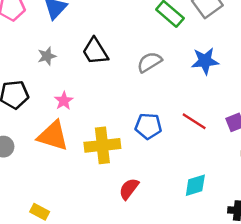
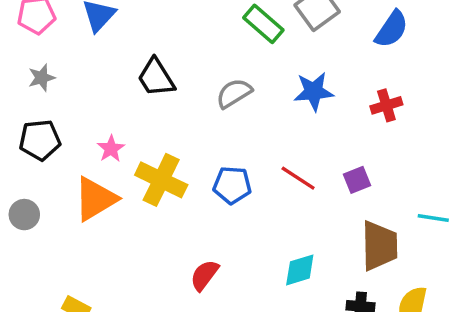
gray star: (47, 56) -> (42, 78), moved
orange triangle: (53, 136) -> (95, 199), turned -48
yellow cross: (102, 145) -> (161, 180), moved, turned 32

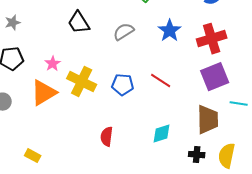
blue star: (314, 92) -> (170, 31), turned -30
red cross: (386, 105) -> (212, 39), size x1.6
purple square: (357, 180) -> (215, 77), moved, size x1.8
red semicircle: (204, 275) -> (107, 137), turned -30

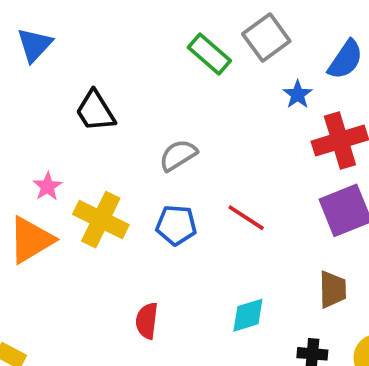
blue star: (170, 31) -> (298, 95), moved, size x0.7
gray semicircle: (124, 32) -> (178, 155), moved
brown trapezoid: (208, 120) -> (333, 289), size x0.7

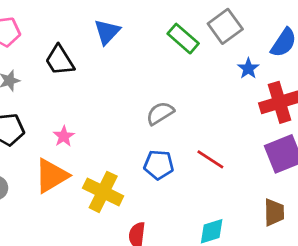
blue triangle: (35, 45) -> (107, 32), moved
black trapezoid: (95, 111) -> (60, 60), moved
yellow cross: (101, 220) -> (103, 192), moved

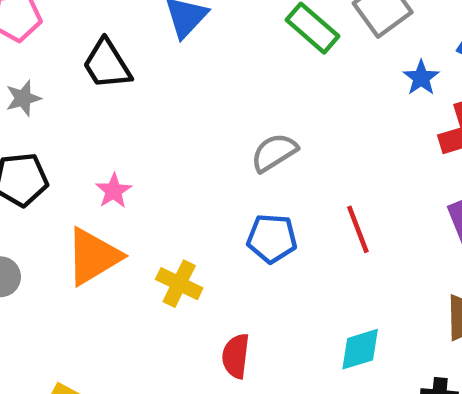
red line: (210, 159) -> (358, 229), turned 36
yellow cross: (103, 192) -> (179, 284), size x0.7

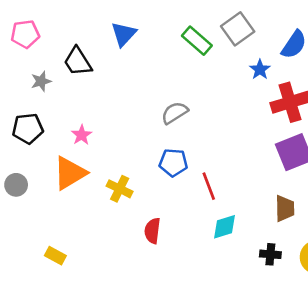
gray star: (23, 98) -> (41, 81), moved
red line: (358, 229) -> (209, 186), moved

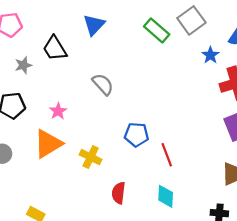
gray semicircle: (175, 113) -> (103, 84), moved, turned 80
cyan diamond: (224, 227) -> (166, 196), moved, turned -70

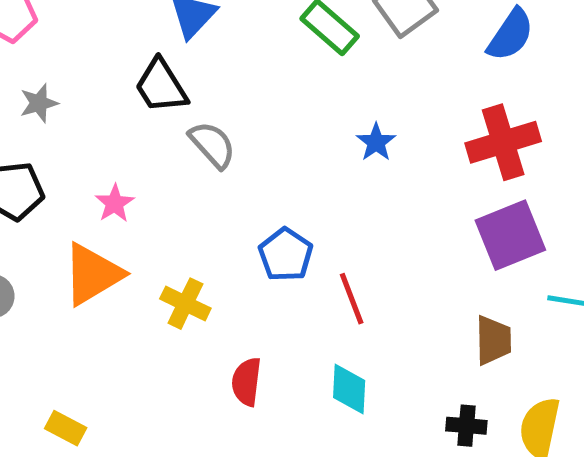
black trapezoid: (55, 48) -> (161, 86), moved
blue star: (210, 55) -> (376, 142), moved
blue pentagon: (137, 135) -> (286, 255), turned 30

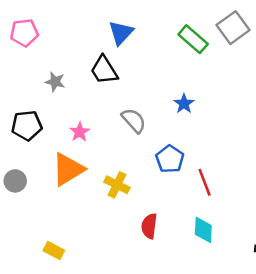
gray star: (39, 103) -> (55, 82), moved, turned 30
blue star: (376, 142) -> (184, 104), moved
gray semicircle: (212, 145) -> (134, 120), moved

